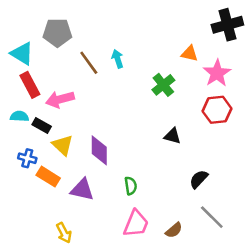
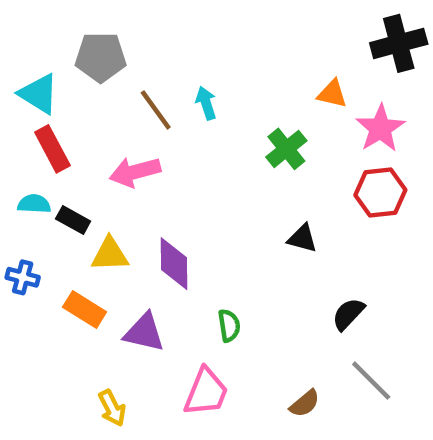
pink arrow: (60, 99) -> (135, 172), moved
yellow triangle: (63, 145) -> (110, 254), turned -45
blue cross: (27, 158) -> (23, 277), moved
pink trapezoid: (136, 224) -> (206, 392), moved

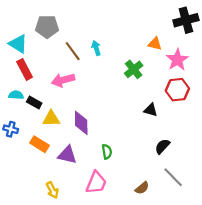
black triangle: (302, 238) -> (151, 110), moved

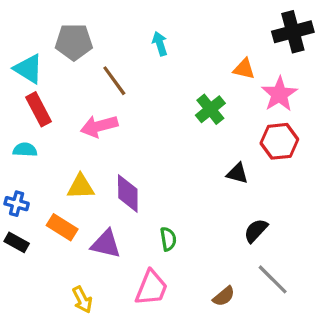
cyan arrow: (96, 48) -> (160, 44), moved
black rectangle: (34, 102) -> (17, 242), moved

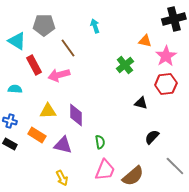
red rectangle: (38, 109) -> (34, 65), moved
gray line: (273, 279) -> (175, 166), moved
pink trapezoid: (151, 288) -> (105, 170), moved
brown semicircle: (224, 296) -> (133, 176), size x1.6
yellow arrow: (82, 300) -> (62, 178), moved

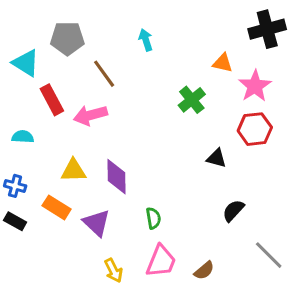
purple triangle: (63, 145) -> (97, 223), turned 30
brown semicircle: (133, 176) -> (204, 270), size x0.6
yellow arrow: (62, 178) -> (113, 270), moved

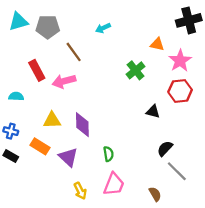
cyan arrow: (146, 40) -> (103, 28), turned -96
cyan triangle: (26, 63) -> (18, 22), moved, turned -48
gray line: (269, 255) -> (177, 171), moved
brown semicircle: (204, 270) -> (155, 194), moved, turned -80

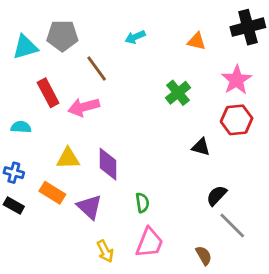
cyan triangle: (18, 22) -> (25, 47), moved
orange triangle: (157, 44) -> (197, 41), moved

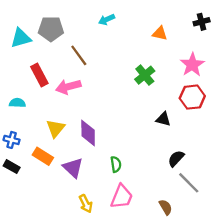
black cross: (248, 27) -> (202, 22), size x0.6
cyan arrow: (135, 37) -> (107, 19), moved
yellow triangle: (68, 158) -> (56, 128), turned -48

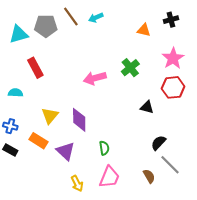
black cross: (202, 22) -> (171, 20), moved
brown line: (79, 55) -> (71, 17), moved
pink arrow: (68, 87) -> (95, 78), moved
brown semicircle: (166, 207) -> (149, 176), moved

